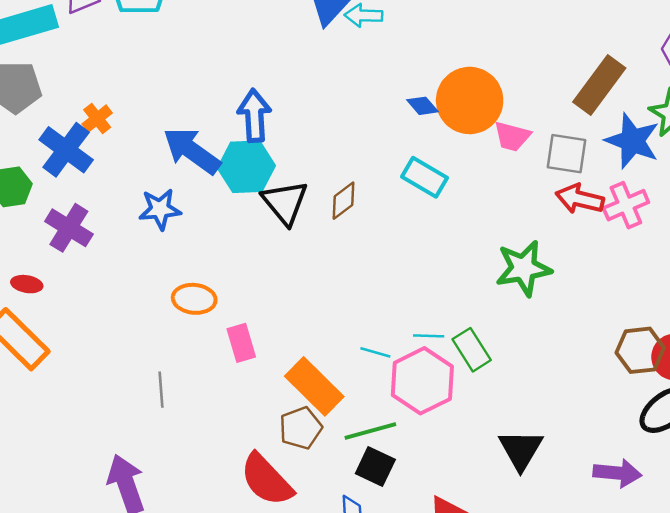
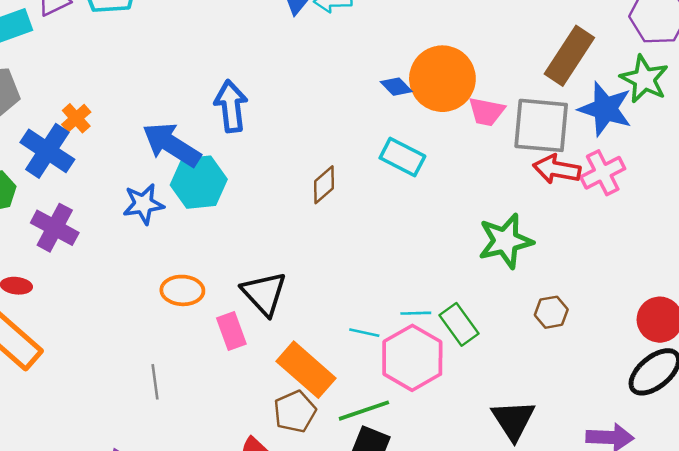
gray square: (567, 154) -> (541, 125), size x1.4
cyan hexagon: (246, 167) -> (199, 182), moved
black triangle: (285, 202) -> (264, 293), moved
brown hexagon: (640, 350) -> (551, 312), moved, size x0.7

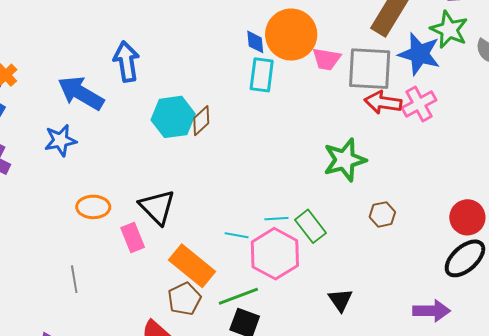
blue diamond: (396, 87) -> (255, 42), turned 40
cyan rectangle: (402, 157) -> (262, 75), moved, turned 72
cyan hexagon: (199, 182) -> (173, 117), moved
black triangle: (513, 420) -> (340, 300), moved, size x0.7

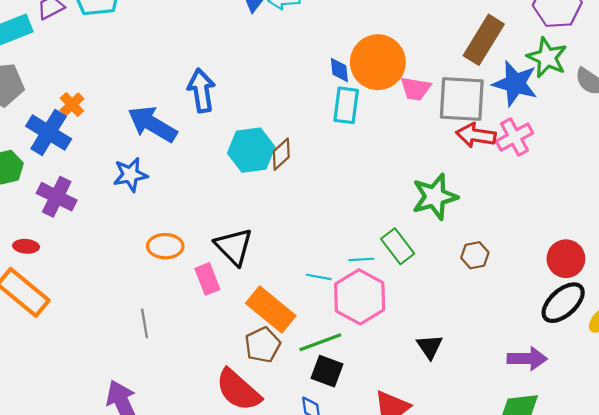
green rectangle: (311, 226) -> (398, 246), moved

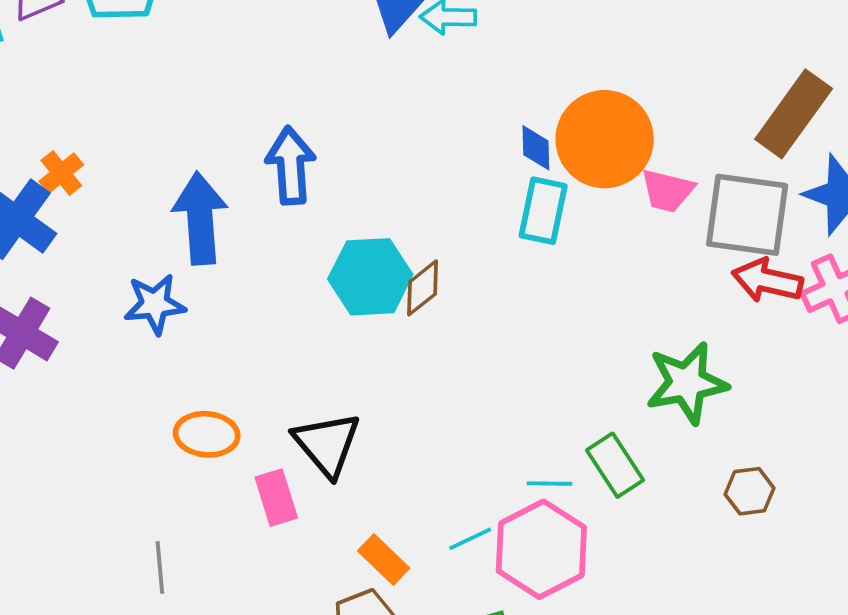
blue arrow: (152, 124) -> (200, 218), turned 51
cyan line: (319, 277) -> (470, 539), moved, turned -40
orange rectangle: (271, 309) -> (384, 560), size x0.6

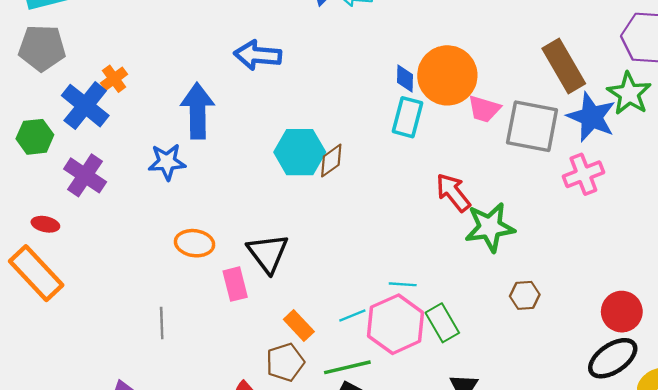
brown rectangle: (794, 114) -> (564, 66), turned -69
blue arrow: (291, 166) -> (258, 55), moved, turned -84
red arrow: (767, 280) -> (453, 193), moved, turned 36
green rectangle: (615, 465) -> (442, 323), moved

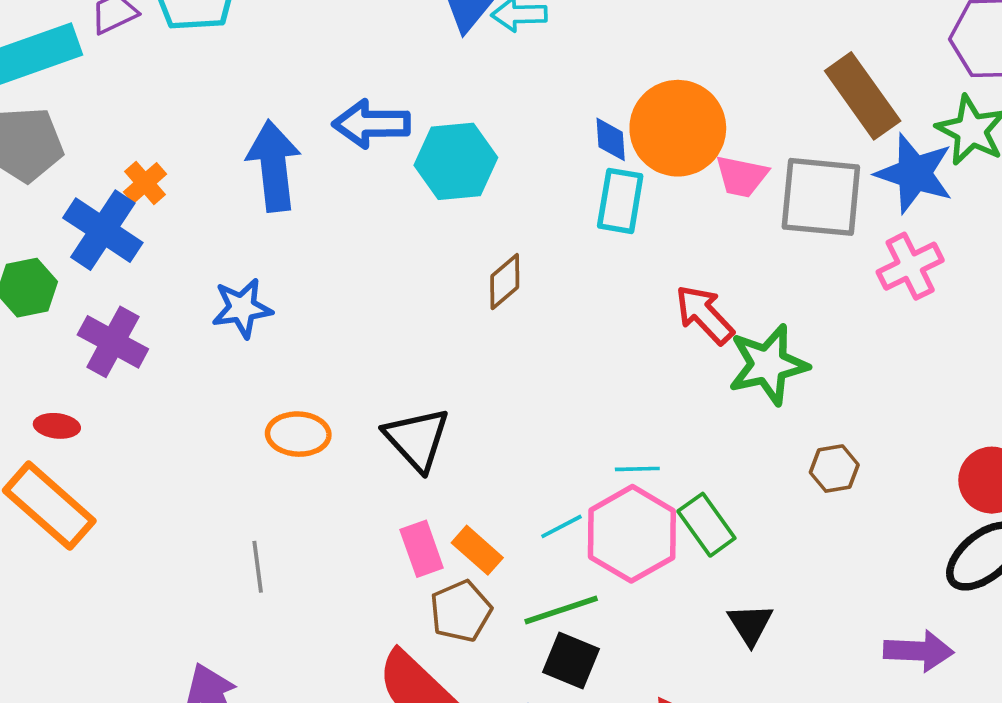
blue arrow: (198, 111) -> (274, 166), moved
cyan hexagon: (300, 152) -> (456, 161), moved
pink rectangle: (235, 284) -> (422, 549), moved

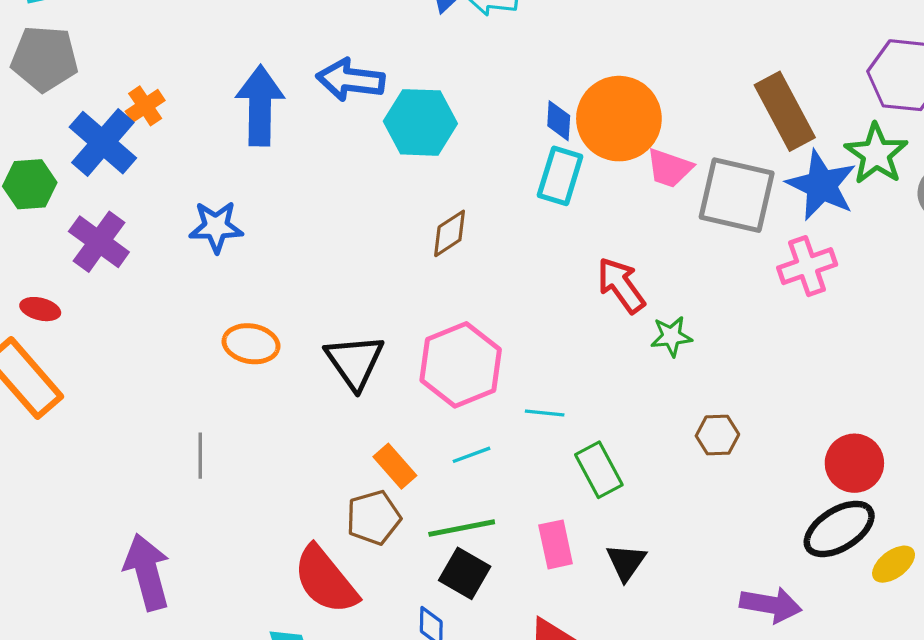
green star: (768, 365) -> (671, 336), size x0.6
pink hexagon: (632, 534) -> (461, 365), moved
pink rectangle: (422, 549) -> (556, 544), moved

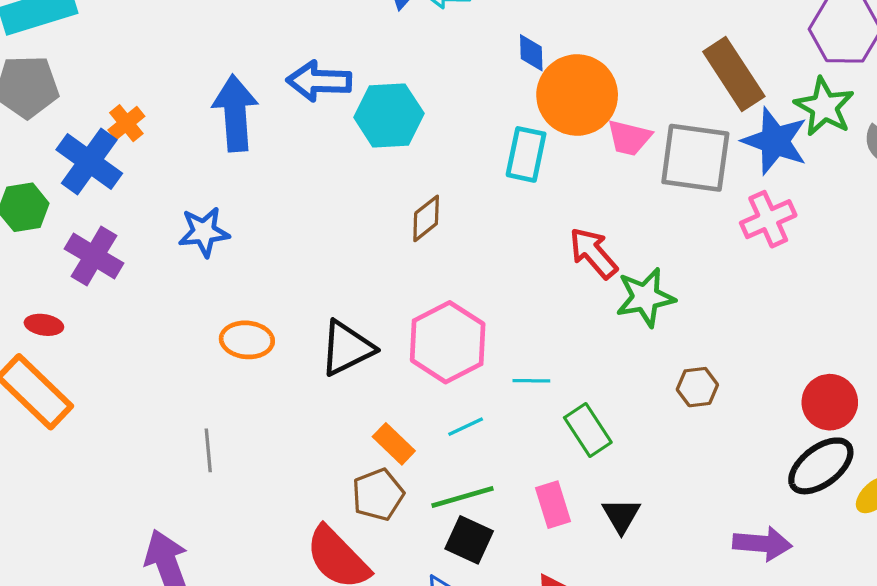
blue diamond: (559, 121) -> (531, 53), moved
green star: (671, 336) -> (645, 297), size x1.5
black triangle: (355, 362) -> (347, 348), turned 44

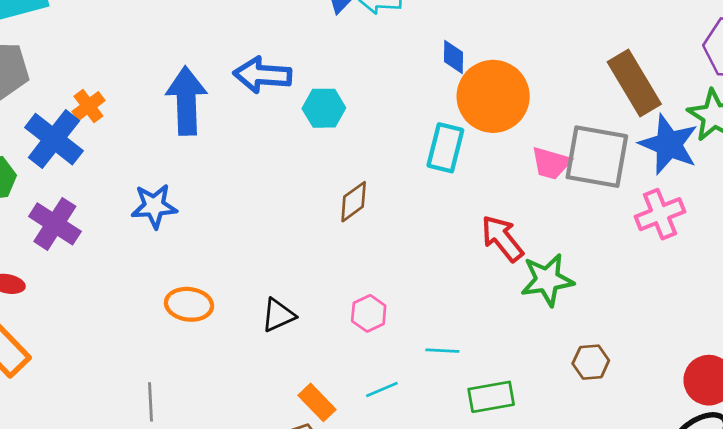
cyan hexagon: (389, 115) -> (324, 108), size x0.7
pink trapezoid: (629, 138) -> (551, 163), moved
pink hexagon: (448, 342) -> (369, 313), size x0.5
black triangle: (347, 348) -> (278, 315), size x0.7
green rectangle: (588, 430) -> (491, 397), turned -69

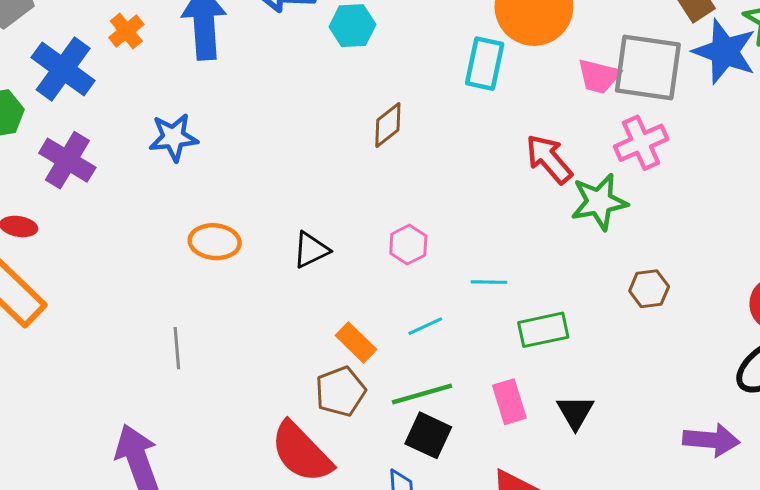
orange cross: (88, 106) -> (126, 31), moved
pink cross: (660, 214) -> (641, 143), moved

